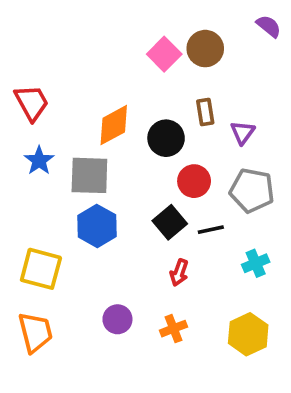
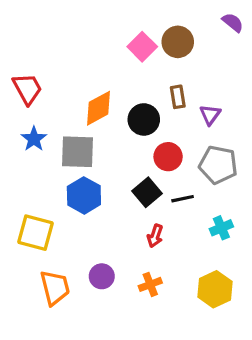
orange trapezoid: (35, 332) -> (55, 288), moved

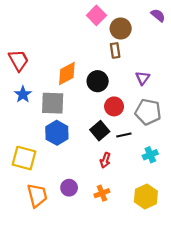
pink square: (142, 47) -> (96, 15), moved
brown rectangle: (178, 97) -> (115, 50), moved

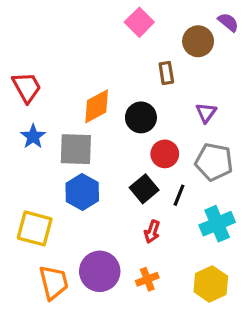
brown circle: (121, 28) -> (198, 41), moved
black line: (124, 135) -> (179, 195), turned -56
cyan cross: (150, 155) -> (217, 224), size x1.5
purple circle: (69, 188) -> (100, 271), size x1.6

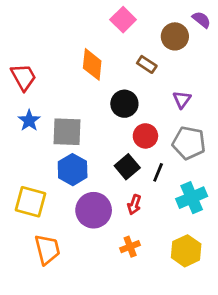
brown rectangle: (166, 73) -> (147, 64), turned -48
orange diamond: (97, 106) -> (92, 64), moved, turned -56
purple circle: (100, 271) -> (94, 210), moved

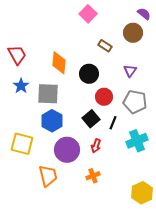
brown circle: (175, 36) -> (133, 33), moved
orange diamond: (92, 64) -> (59, 63), moved
orange trapezoid: (47, 249) -> (48, 176), moved
yellow hexagon: (186, 251) -> (142, 193), moved

